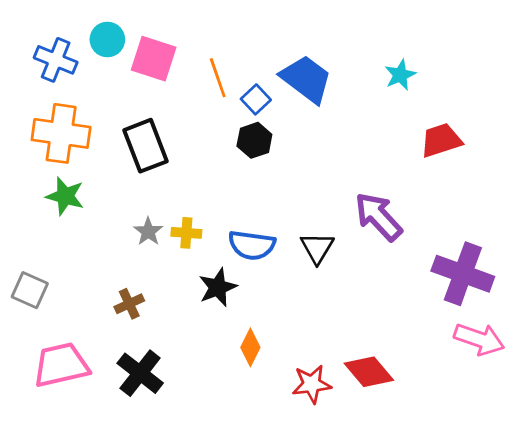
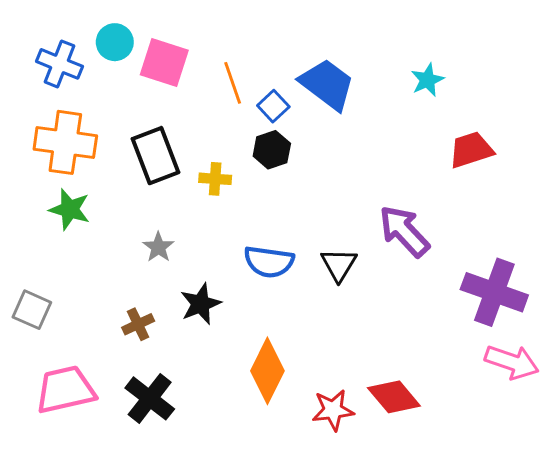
yellow cross: (186, 233) -> (215, 179), moved
black star: (218, 287) -> (201, 304), moved
orange diamond: (250, 347) -> (267, 371), size x1.6

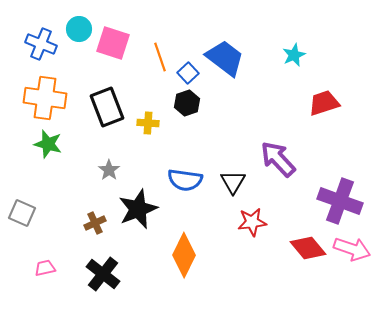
black star: (201, 304) -> (138, 209), size x1.4
pink trapezoid: (65, 390) -> (45, 268), size x0.5
red diamond: (394, 397) -> (308, 248), moved
red star: (333, 410) -> (252, 222), moved

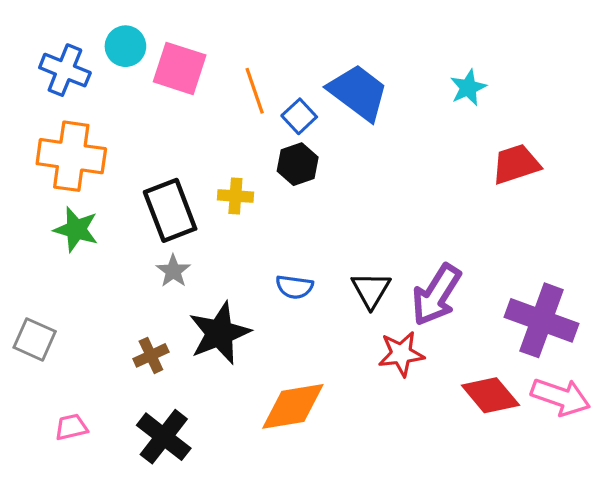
black rectangle: (107, 107) -> (170, 210), moved
purple arrow: (278, 159) -> (436, 295), moved, turned -105
blue semicircle: (185, 180) -> (294, 287), size x0.7
orange diamond: (184, 255) -> (293, 406), turned 54

